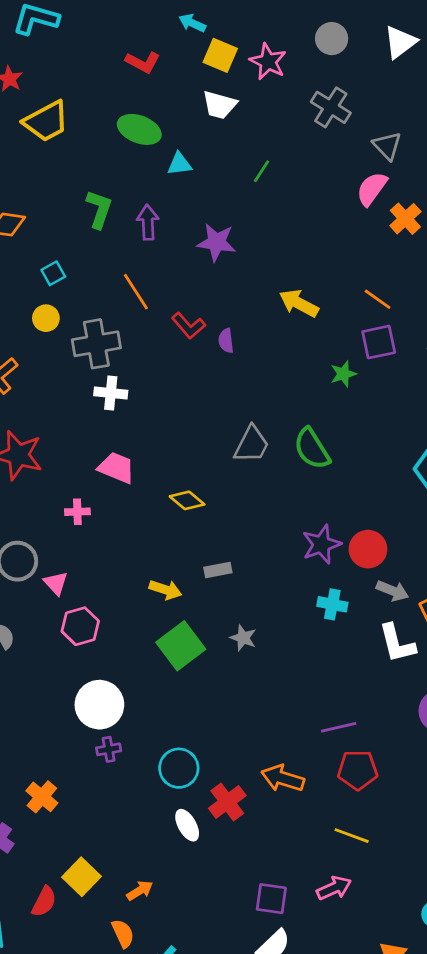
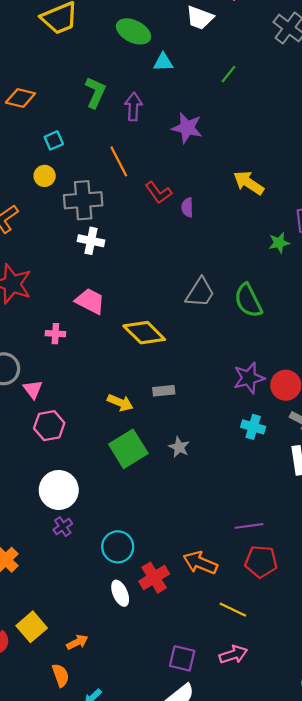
yellow diamond: (187, 500) -> (144, 333), size x1.5
purple cross: (109, 749) -> (63, 527), turned -30
yellow line: (352, 836) -> (233, 610), moved

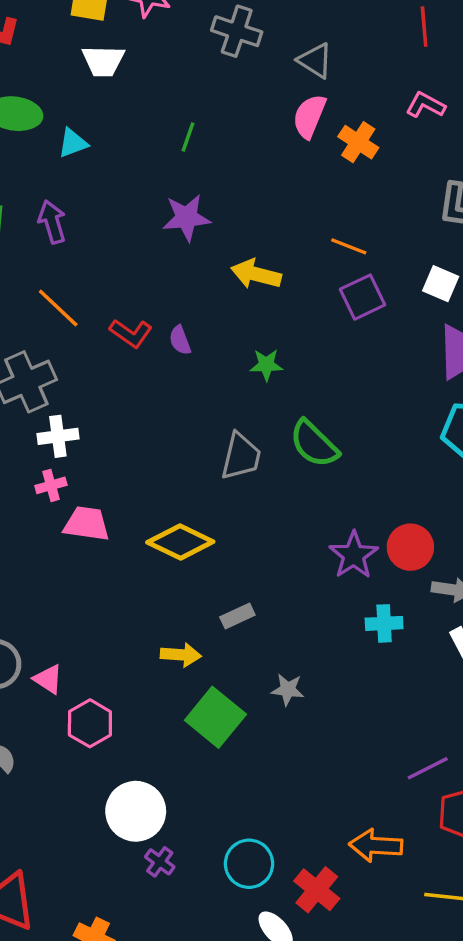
green line: (228, 74) -> (188, 137), moved
purple star: (187, 128) -> (186, 218), moved
green star: (279, 243) -> (266, 365), moved, turned 30
pink cross: (55, 334) -> (51, 485), moved

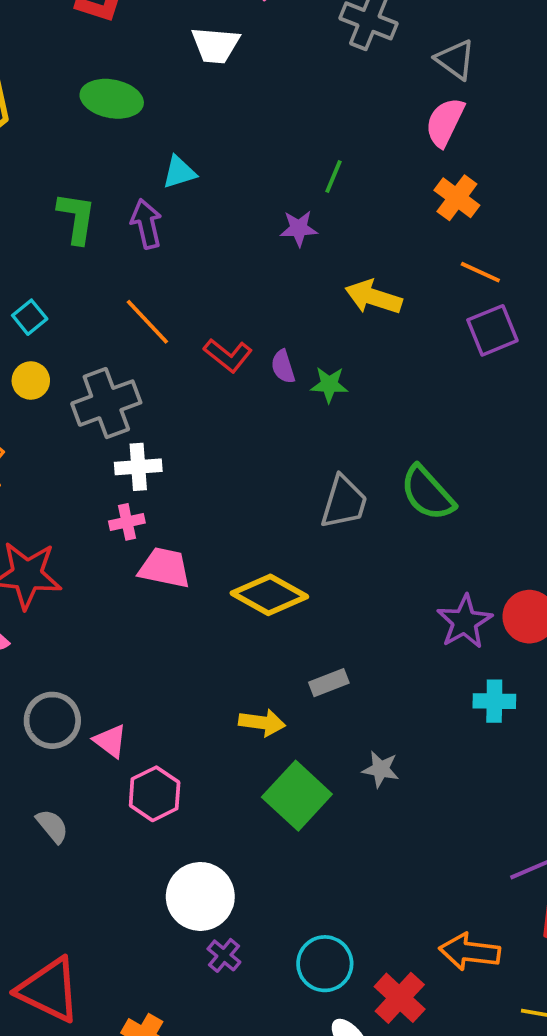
green line: (188, 137) -> (333, 177), moved
orange cross: (358, 142) -> (457, 198), moved
cyan triangle: (73, 143) -> (179, 172), moved
purple star: (186, 218) -> (299, 228), size x0.7
green star: (266, 365) -> (329, 385), moved

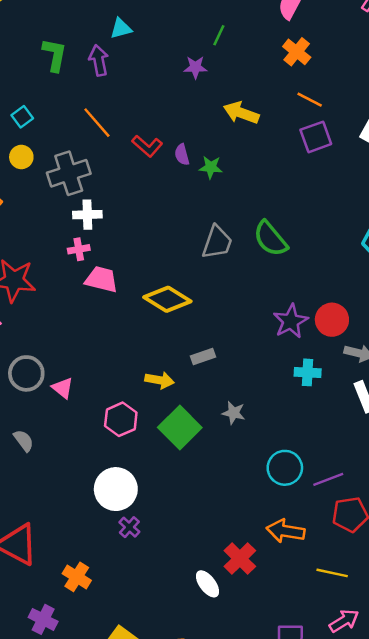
pink hexagon: (155, 794) -> (121, 419), moved
cyan circle: (325, 964) -> (285, 468), moved

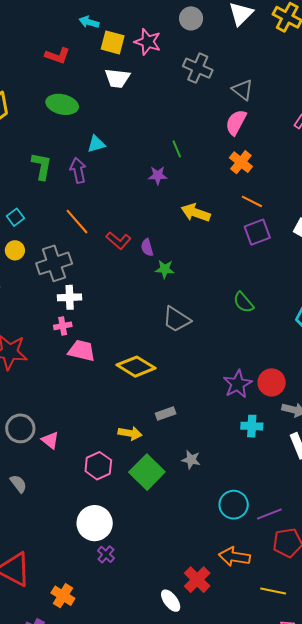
green line: (219, 35) -> (177, 149), turned -48
green star: (211, 167) -> (165, 269), moved
green semicircle: (270, 239) -> (243, 302), moved, size x0.7
gray trapezoid: (217, 242) -> (177, 319), turned 104

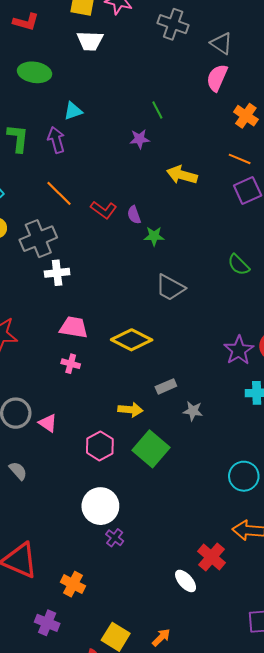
orange cross: (241, 162) -> (246, 116), moved
pink cross: (63, 326) -> (71, 364), moved, turned 30
gray star: (191, 460) -> (193, 411), moved

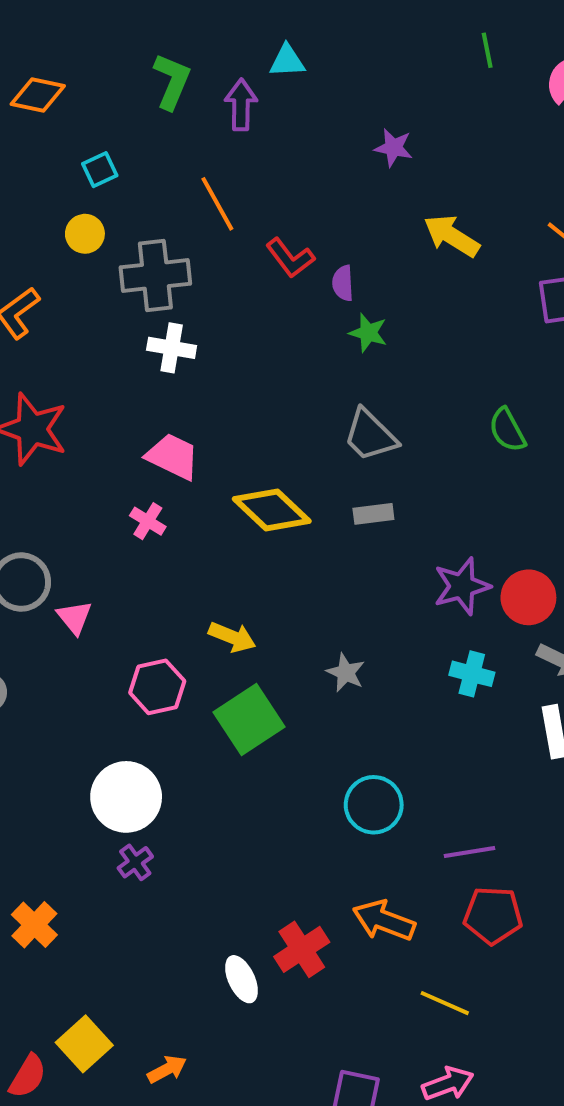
green line: (157, 110) -> (487, 50), moved
gray rectangle: (166, 386) -> (373, 514), moved
cyan circle: (244, 476) -> (374, 805), moved

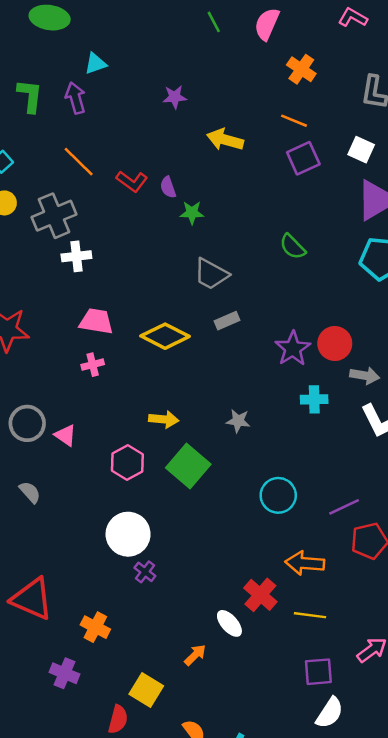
pink cross: (148, 521) -> (93, 365), turned -30
yellow line: (445, 1003) -> (310, 615), moved
orange arrow: (167, 1069) -> (195, 655), moved

